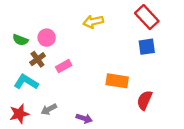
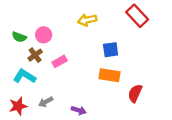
blue square: (147, 47) -> (111, 50), moved

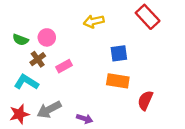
gray arrow: (46, 102) -> (49, 110), size x1.5

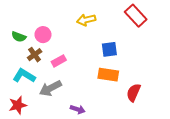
gray arrow: (49, 110) -> (50, 88), moved

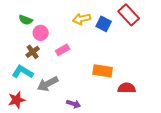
green semicircle: (19, 37) -> (26, 20), moved
blue square: (109, 49) -> (104, 24), moved, turned 35
pink rectangle: (59, 61) -> (63, 50), moved
red semicircle: (134, 93) -> (127, 88), turned 66

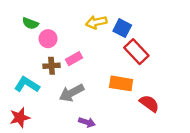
red rectangle: (129, 15) -> (136, 52), moved
brown cross: (33, 52) -> (52, 66), moved, turned 32
gray arrow: (48, 84) -> (72, 93), moved
red semicircle: (127, 88) -> (149, 103), turned 36

